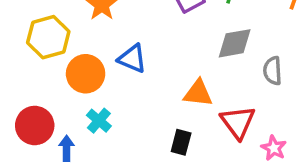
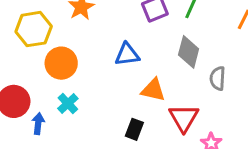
gray diamond: (235, 43) -> (189, 52), turned -72
blue triangle: (132, 59) -> (127, 54), moved, turned -36

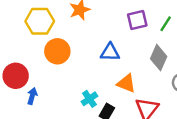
cyan cross: (68, 103) -> (89, 99), moved

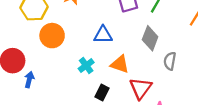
cyan cross: (89, 99) -> (86, 66), moved

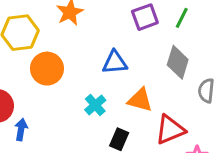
red triangle: (141, 88) -> (170, 130), turned 35

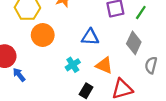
blue arrow: (21, 129) -> (19, 75), turned -56

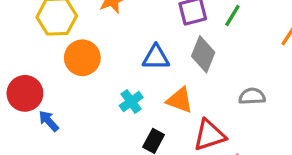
gray diamond: (134, 43) -> (203, 54), moved
gray semicircle: (151, 65) -> (252, 96), turned 77

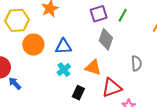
blue triangle: (156, 57) -> (63, 46), moved
gray semicircle: (252, 96) -> (136, 63), turned 91

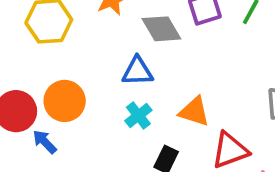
gray diamond: (106, 39) -> (161, 29), moved, turned -50
orange circle: (33, 45) -> (65, 101), moved

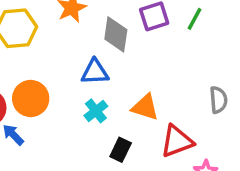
gray diamond: (161, 29) -> (116, 34), turned 39

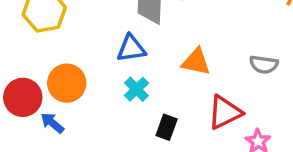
gray semicircle: (218, 100) -> (264, 65), turned 108
orange triangle: (145, 107) -> (196, 62), moved

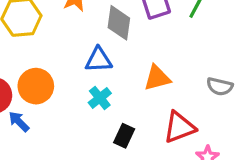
orange triangle: (196, 62) -> (157, 78), turned -32

